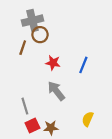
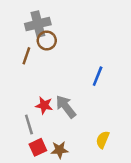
red star: (53, 63) -> (44, 105), moved

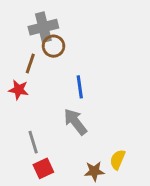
blue line: (98, 76) -> (80, 87), moved, turned -30
red star: (44, 105) -> (19, 90), moved
brown star: (59, 150) -> (94, 171), moved

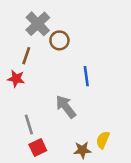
gray cross: (43, 27) -> (38, 24), turned -30
brown circle: (54, 46) -> (59, 40), moved
blue line: (80, 87) -> (86, 76), moved

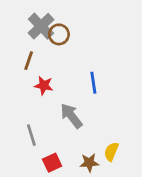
brown circle: (59, 40) -> (59, 34), moved
red star: (16, 79) -> (44, 85), moved
red square: (38, 147) -> (52, 163), moved

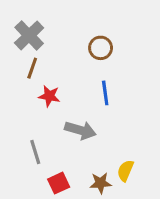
gray cross: (41, 26) -> (29, 35), moved
brown circle: (59, 34) -> (101, 48), moved
gray arrow: (71, 116) -> (80, 130), turned 144

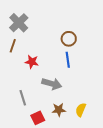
brown circle: (101, 48) -> (69, 39), moved
brown line: (32, 68) -> (13, 46), moved
brown star: (101, 183) -> (59, 110), moved

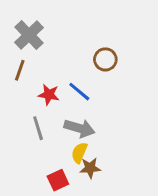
blue line: (68, 60) -> (79, 92), moved, turned -42
gray line: (23, 98) -> (38, 128), moved
yellow semicircle: (81, 110) -> (79, 153), moved

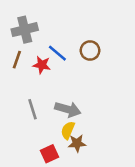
gray cross: (29, 35) -> (25, 30), turned 30
blue line: (79, 92) -> (57, 53), moved
red star: (49, 95) -> (42, 65), moved

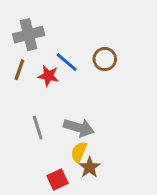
brown star: (77, 143) -> (90, 167), turned -30

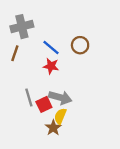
red star: (48, 76) -> (51, 66), moved
brown star: (90, 167) -> (53, 128), moved
red square: (58, 179) -> (44, 104), moved

